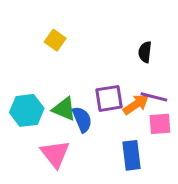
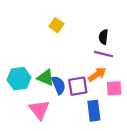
yellow square: (55, 40) -> (56, 25), moved
purple line: (154, 97) -> (103, 54), moved
purple square: (109, 98) -> (78, 86), moved

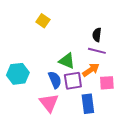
yellow square: (56, 25) -> (43, 21), moved
green triangle: (46, 78) -> (67, 61), moved
pink triangle: (39, 110) -> (49, 103), moved

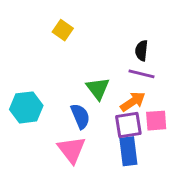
green triangle: (67, 61) -> (98, 88), turned 30
purple square: (73, 81) -> (128, 125), moved

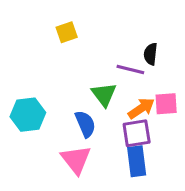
yellow square: (63, 30) -> (67, 32), turned 36
purple line: (142, 74) -> (130, 70), moved
pink square: (156, 121) -> (166, 104), moved

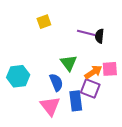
purple line: (130, 70) -> (86, 33), moved
purple square: (137, 133) -> (90, 89), turned 30
blue rectangle: (137, 161) -> (76, 101), moved

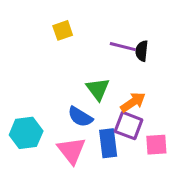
pink square: (110, 69) -> (156, 145), moved
cyan hexagon: (18, 76) -> (26, 133), moved
blue semicircle: (56, 82) -> (80, 117), turned 144

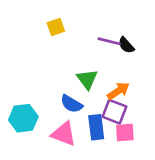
black semicircle: (142, 51) -> (126, 45), turned -48
pink square: (156, 145) -> (125, 132), moved
pink triangle: (71, 150) -> (64, 134), turned -32

